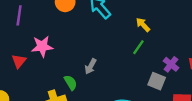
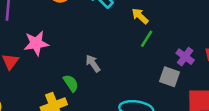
yellow arrow: (143, 25) -> (140, 16), moved
gray arrow: (91, 66) -> (93, 63), turned 119

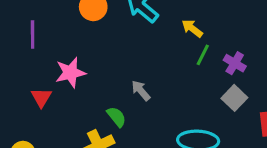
purple cross: (185, 57) -> (235, 63), moved
gray square: (170, 77) -> (234, 98), turned 30

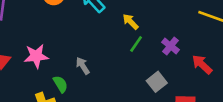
purple cross: (235, 63) -> (170, 46), moved
pink star: (70, 73) -> (36, 56), moved

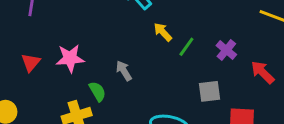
yellow arrow: (131, 22) -> (163, 32), moved
gray square: (157, 82) -> (209, 91), turned 30

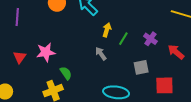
yellow arrow: (163, 32) -> (107, 30), turned 64
gray arrow: (124, 71) -> (101, 54), moved

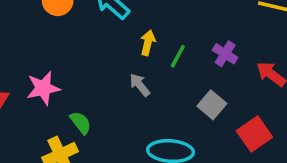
gray square: (141, 67) -> (212, 105), turned -35
red square: (164, 85) -> (254, 134), turned -30

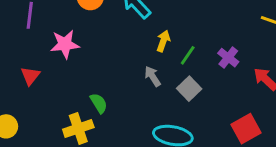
pink star: (43, 88) -> (65, 44), moved
gray square: (212, 105) -> (189, 89), moved

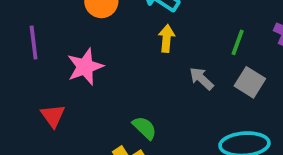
yellow arrow: (163, 41) -> (166, 38), moved

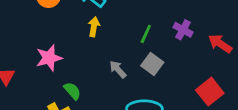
pink star: (85, 67) -> (49, 58), moved
gray arrow: (202, 79) -> (118, 69), moved

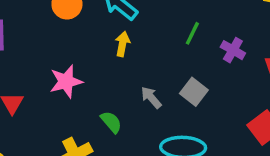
green line: (146, 34) -> (192, 33), moved
green semicircle: (72, 91) -> (111, 122), moved

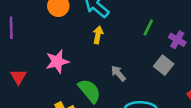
gray square: (194, 92) -> (164, 65), moved
green semicircle: (111, 122) -> (89, 91), size x1.5

